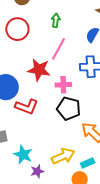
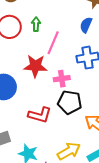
green arrow: (56, 20) -> (36, 24), moved
red L-shape: (27, 107) -> (40, 115), moved

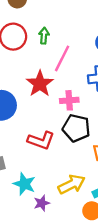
red star: (35, 66) -> (40, 84), turned 30

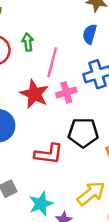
pink cross: (69, 100) -> (66, 92), moved
cyan star: (24, 184) -> (41, 204), turned -30

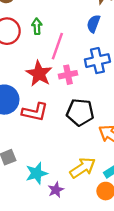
red L-shape: (49, 154) -> (35, 112), moved

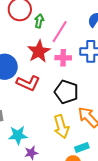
green arrow: (37, 26) -> (39, 21), moved
yellow arrow: (83, 168) -> (61, 127), moved, turned 95

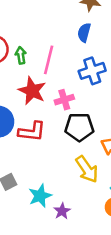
pink cross: (63, 58) -> (64, 100), moved

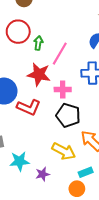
red star: (32, 91) -> (39, 74), turned -30
yellow arrow: (87, 169) -> (64, 151), turned -45
purple star: (62, 211) -> (43, 174), moved

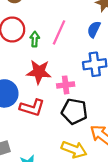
pink line: (60, 54) -> (59, 32), moved

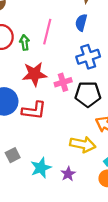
black pentagon: (74, 111) -> (88, 94), moved

